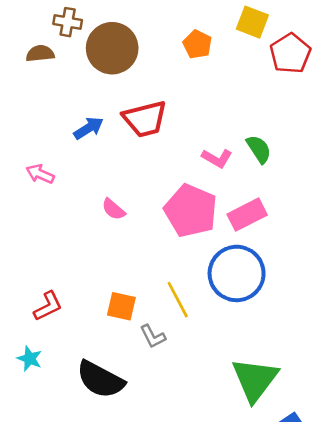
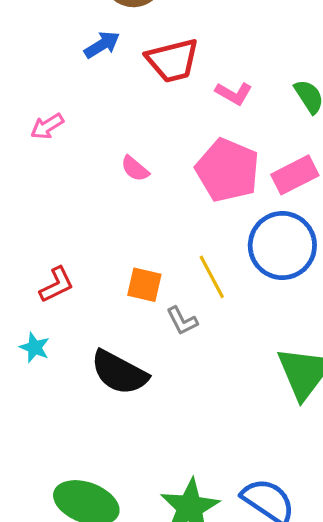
blue arrow: (89, 128) -> (102, 45), moved
pink L-shape: (217, 158) -> (234, 93), moved
pink arrow: (40, 174) -> (47, 126), turned -56

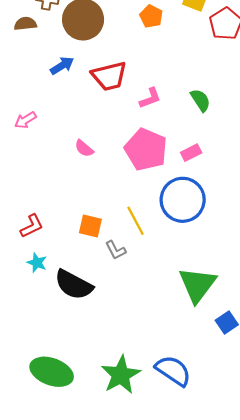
pink L-shape: (234, 93) -> (150, 98), turned -50
pink rectangle: (295, 175) -> (191, 153), size x0.7
cyan star: (35, 347) -> (37, 263), moved

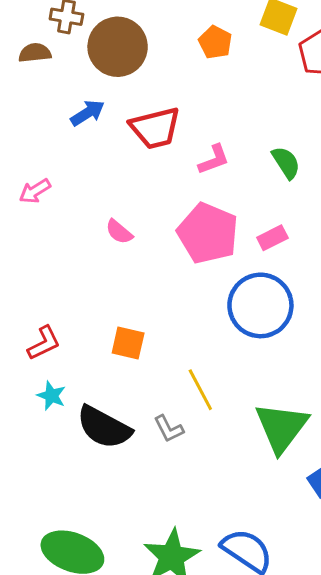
yellow line: (135, 221) -> (200, 390), moved
gray L-shape: (116, 250) -> (169, 429), moved

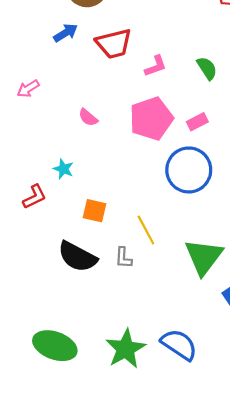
pink pentagon: (208, 233) -> (151, 119), turned 30
orange square: (128, 343) -> (94, 211), moved
cyan star: (51, 396) -> (63, 169), moved
gray L-shape: (169, 429) -> (123, 258), turned 30

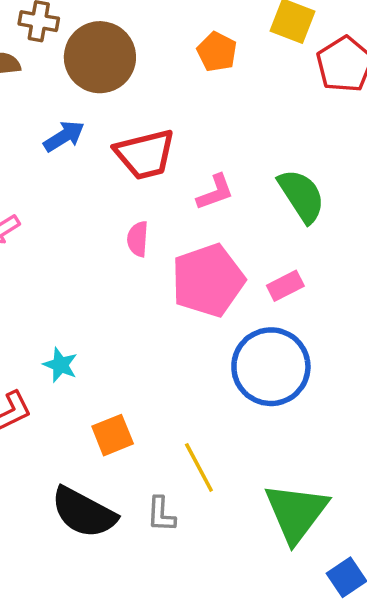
green semicircle: (207, 68) -> (301, 196), size x1.4
pink semicircle: (88, 117) -> (138, 239), moved, turned 54
orange square: (94, 211) -> (113, 435), turned -35

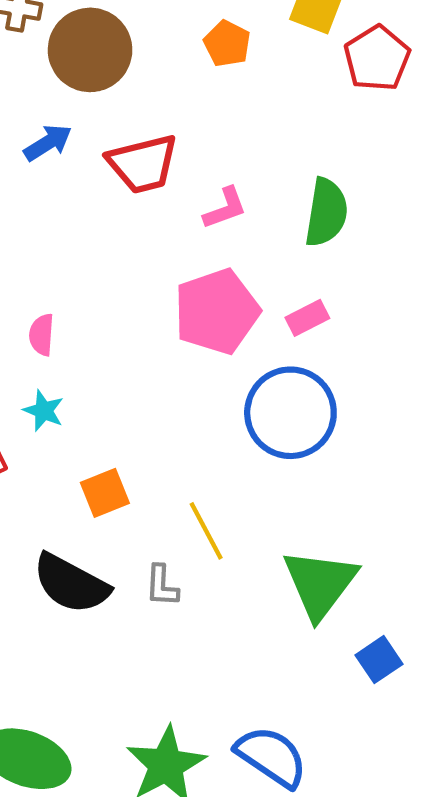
green semicircle: (301, 196) -> (326, 212), turned 42
pink semicircle: (138, 239) -> (42, 335), moved

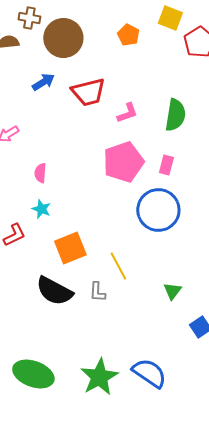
pink rectangle: (307, 318) -> (166, 165), turned -48
orange square: (105, 493) -> (70, 248), size x1.4
green triangle: (320, 584) -> (172, 291), size x0.5

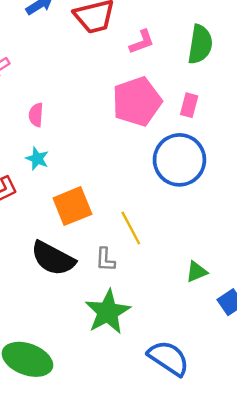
green triangle: (172, 291) -> (196, 272), moved, turned 30
green star: (99, 377) -> (108, 312), moved

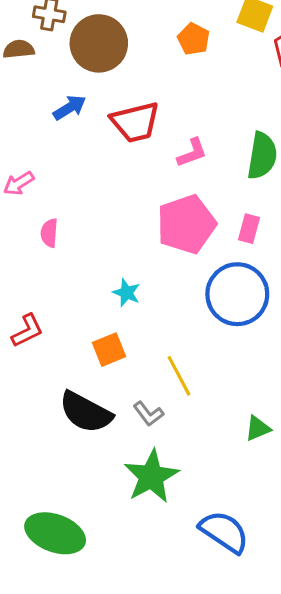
pink semicircle: (36, 115) -> (49, 233), moved
cyan star: (37, 159) -> (127, 293), moved
orange square: (72, 206) -> (109, 350), size x0.7
gray L-shape: (105, 260) -> (148, 414), turned -40

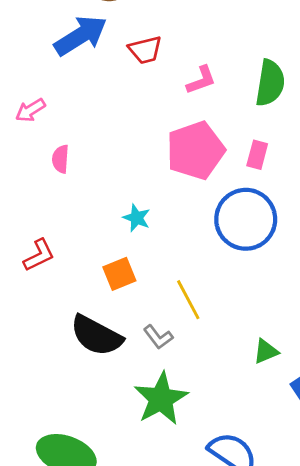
blue arrow: (70, 108) -> (81, 36), size x1.6
red trapezoid: (135, 122) -> (145, 50), size x0.7

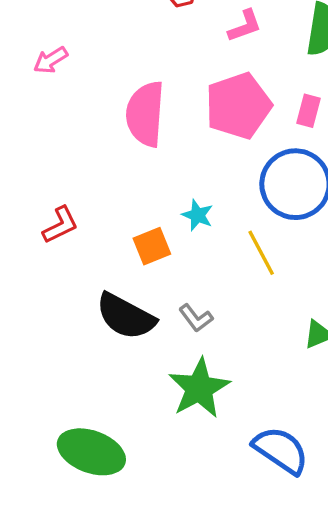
pink semicircle: (61, 159) -> (145, 114), moved, size x2.0
cyan star: (137, 218) -> (197, 215), moved
yellow line: (188, 300) -> (261, 253), moved

